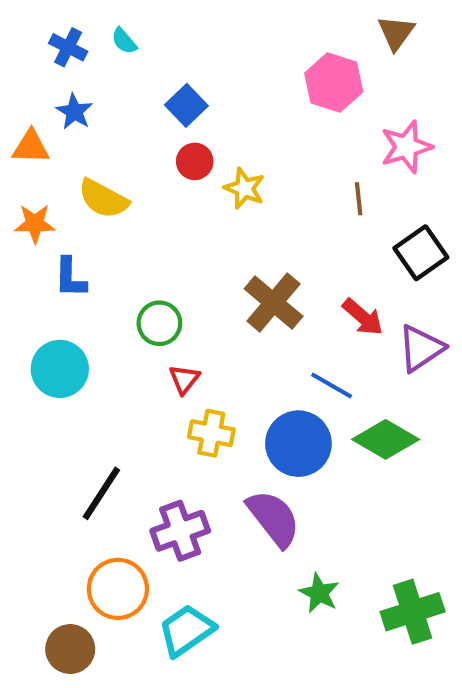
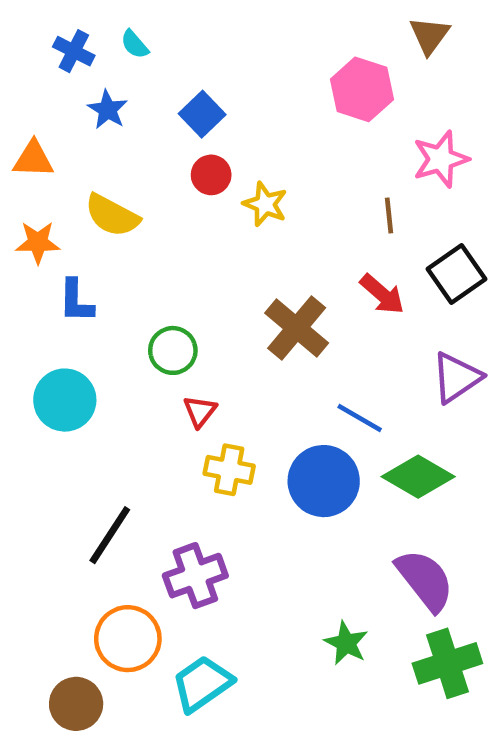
blue star: (74, 112) -> (108, 110), moved
red arrow: (363, 317) -> (382, 294), moved
purple semicircle: (274, 518) -> (425, 580), moved

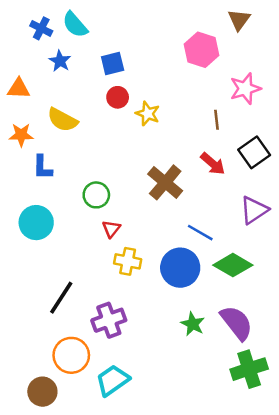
cyan semicircle: (135, 44) -> (75, 25), size x1.6
blue square: (202, 114) -> (113, 63), turned 30
green star: (346, 643) -> (193, 324), moved

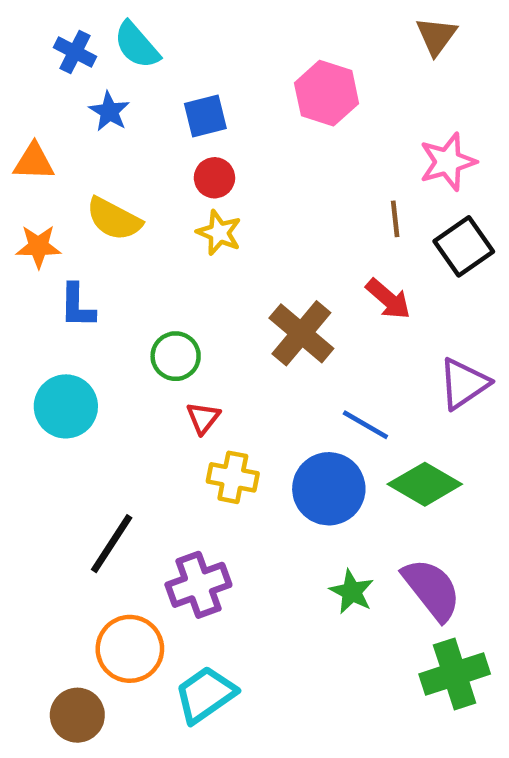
pink hexagon: (201, 50) -> (327, 93), moved
yellow star: (148, 114) -> (219, 233), moved
black square: (254, 152) -> (464, 246), moved

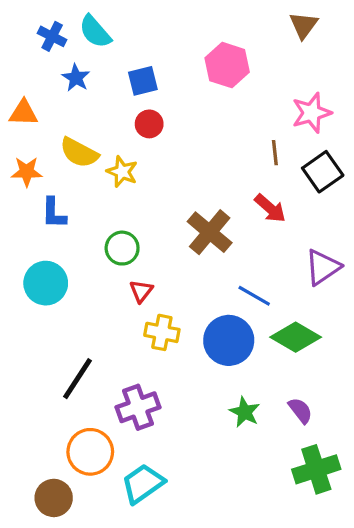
yellow star: (219, 233) -> (122, 172), moved
purple semicircle: (432, 589) -> (300, 410), size x0.6

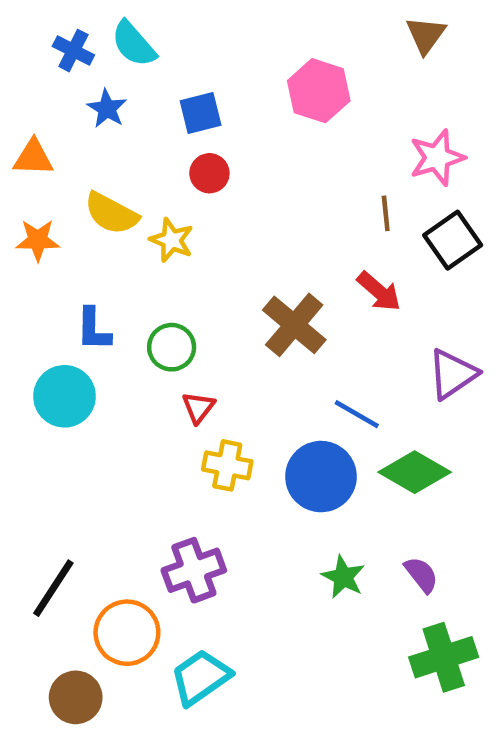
blue L-shape: (54, 213) -> (93, 329), moved
black line: (78, 379) -> (53, 588), moved

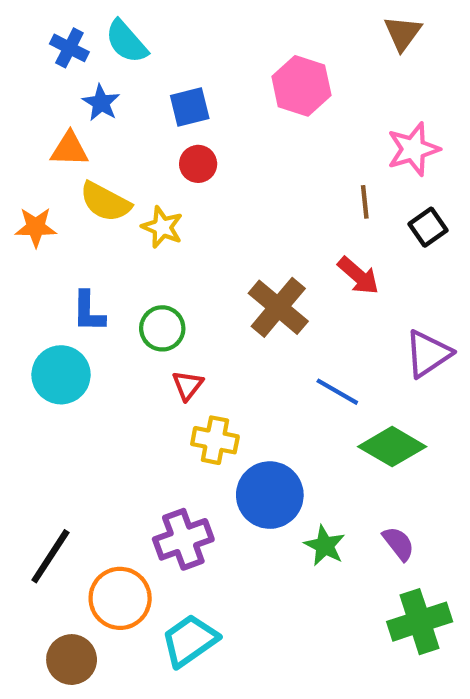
orange triangle: (33, 158) -> (69, 149), moved
black square: (453, 240) -> (428, 227), size x0.7
blue circle: (321, 477) -> (270, 495), moved

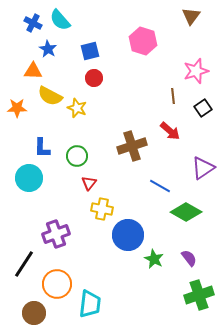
brown cross: (278, 307) -> (132, 146), turned 32
purple cross: (183, 539) -> (56, 234), moved
cyan trapezoid: (190, 641) -> (90, 304), turned 132

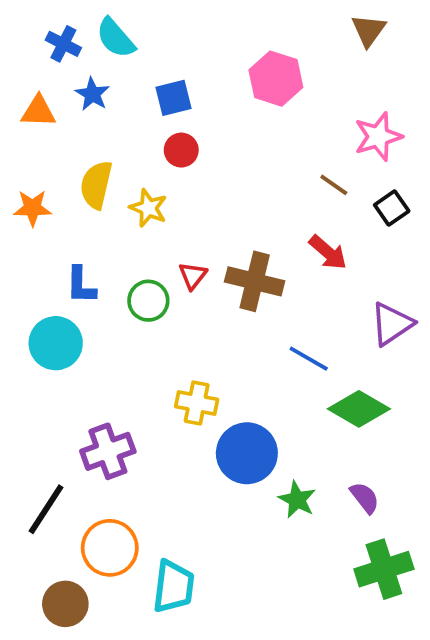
orange triangle: (33, 71) -> (38, 111), moved
yellow semicircle: (50, 96) -> (96, 185), turned 75
brown line: (173, 96) -> (334, 185), turned -49
brown cross: (132, 146) -> (255, 281), turned 32
red triangle: (89, 183) -> (193, 276), moved

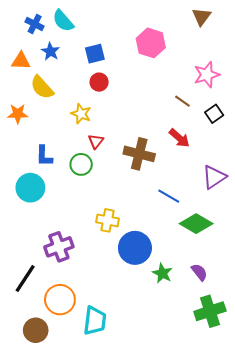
yellow semicircle: (96, 185) -> (42, 87), moved, turned -55
red triangle: (193, 276) -> (96, 141), moved

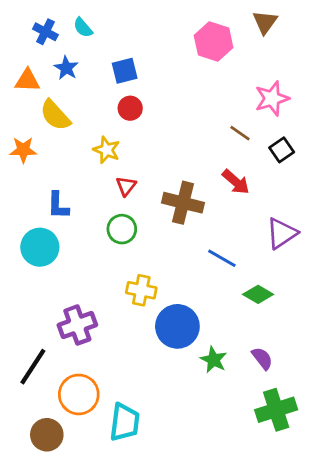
cyan semicircle: (63, 21) -> (83, 28), size x0.7
pink hexagon: (151, 43) -> (214, 42), moved
green circle: (81, 164) -> (122, 229), moved
green diamond: (196, 224) -> (258, 294), size x0.7

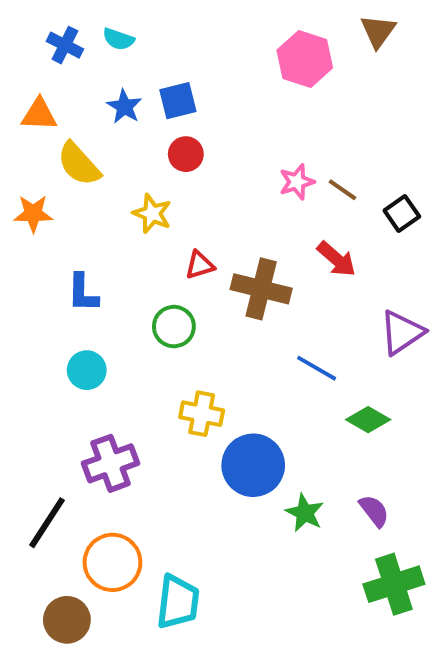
cyan semicircle: (83, 28) -> (118, 39), turned -30
blue star: (66, 68) -> (124, 107), moved
pink star: (272, 98) -> (297, 182), moved, size x0.7
red triangle: (126, 186) -> (200, 265), moved, turned 35
cyan circle: (40, 247) -> (87, 370), moved, size x0.7

